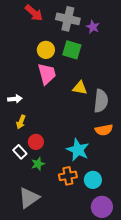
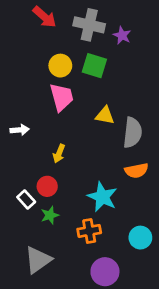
yellow arrow: (21, 122) -> (59, 154), moved
cyan circle: (93, 180) -> (140, 238), moved
purple circle: (102, 207) -> (105, 272), moved

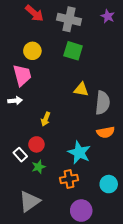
purple star: (122, 35) -> (108, 16), moved
yellow circle: (60, 66) -> (32, 51), moved
pink trapezoid: (62, 97) -> (22, 75), moved

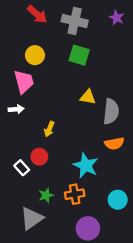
green star: (38, 167) -> (46, 195), moved

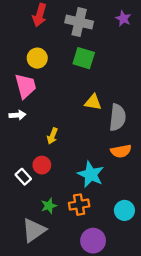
red arrow: (37, 14) -> (40, 15), turned 65

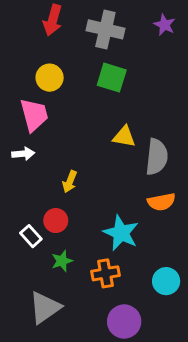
green star: (49, 206) -> (62, 261), moved

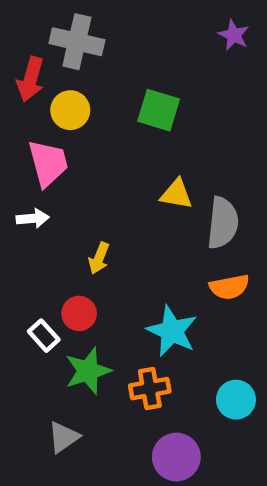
red arrow: (53, 20) -> (30, 79), moved
gray cross: (105, 29) -> (77, 42), moved
green star: (62, 261) -> (88, 371), size x1.5
gray triangle: (45, 308) -> (64, 437), size x0.7

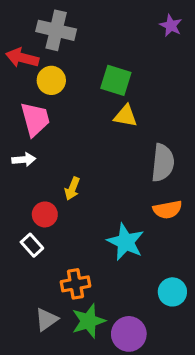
red arrow: (30, 79) -> (22, 58), turned 88
yellow triangle: (176, 194) -> (126, 116), moved
red circle: (79, 313) -> (45, 214), moved
green star: (88, 371) -> (88, 321), moved
orange cross: (150, 389) -> (76, 284), moved

